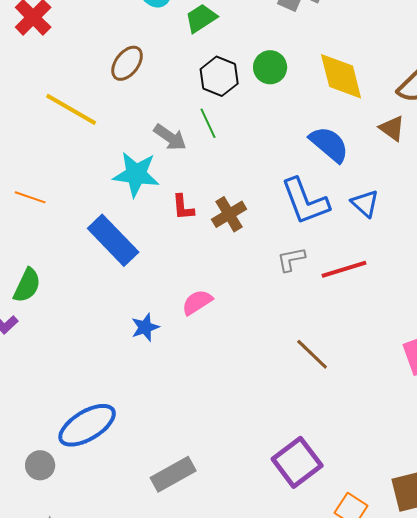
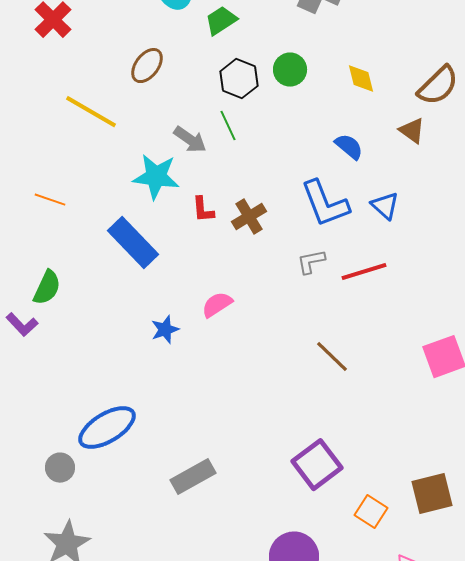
yellow diamond: (341, 76) -> (361, 79), size x0.6
blue semicircle: (329, 144) -> (349, 147), size x0.7

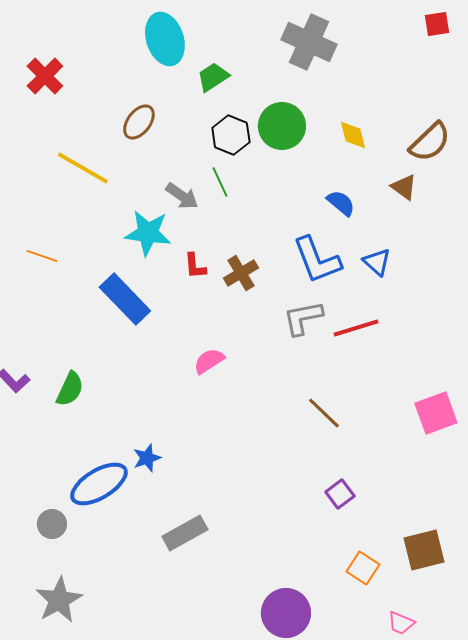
green circle: (290, 70) -> (282, 126), size x1.4
gray L-shape: (311, 262) -> (303, 318), size x1.4
green semicircle: (47, 288) -> (70, 389), moved
blue star: (165, 330) -> (147, 458), moved
purple square: (317, 465) -> (340, 494), moved, size x0.6

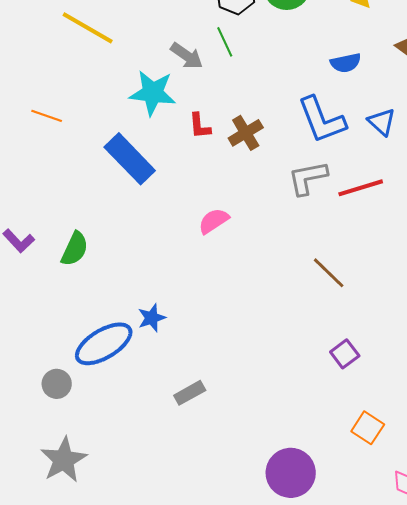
blue semicircle: (341, 203) -> (346, 63), turned 128
gray rectangle: (185, 533) -> (190, 393), size x0.7

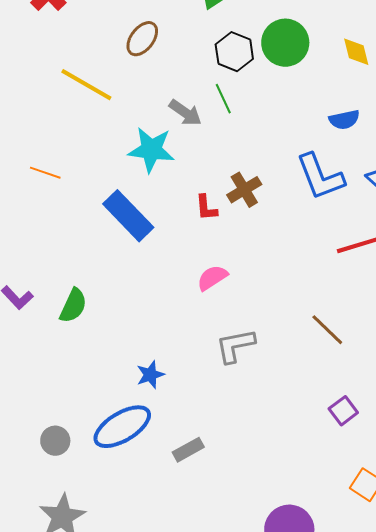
red L-shape: (200, 126) -> (206, 208), moved
gray L-shape: (308, 178) -> (235, 346), moved
blue ellipse: (104, 344) -> (122, 427), moved

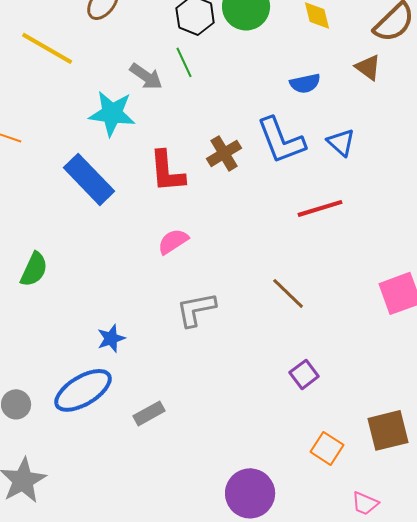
brown cross: (244, 190) -> (224, 153), moved
red L-shape: (206, 208) -> (167, 171), size x1.6

